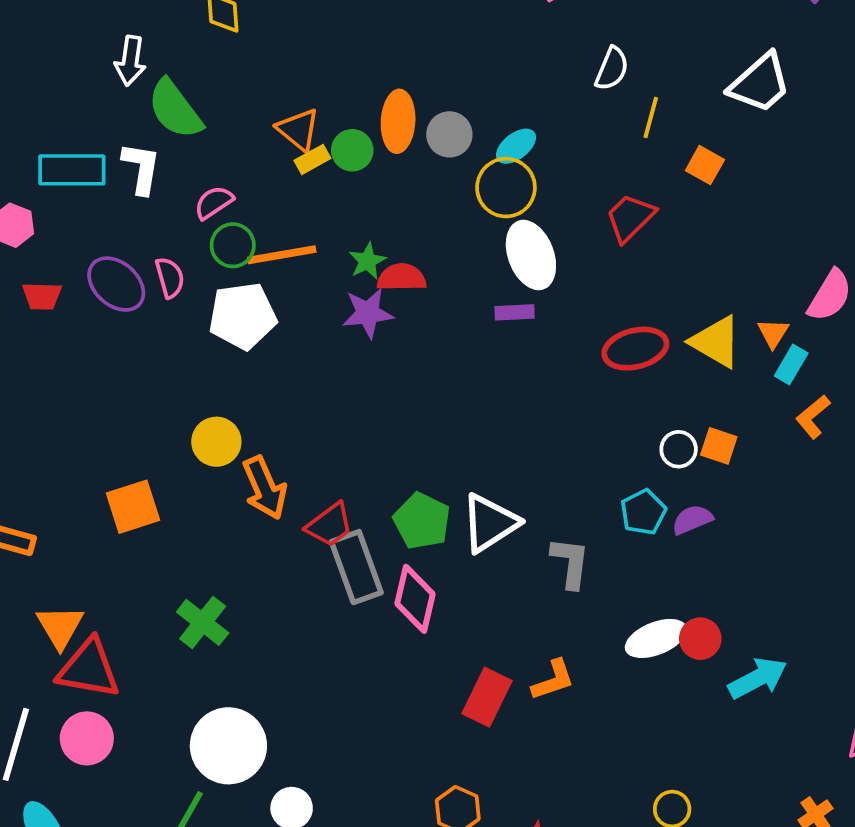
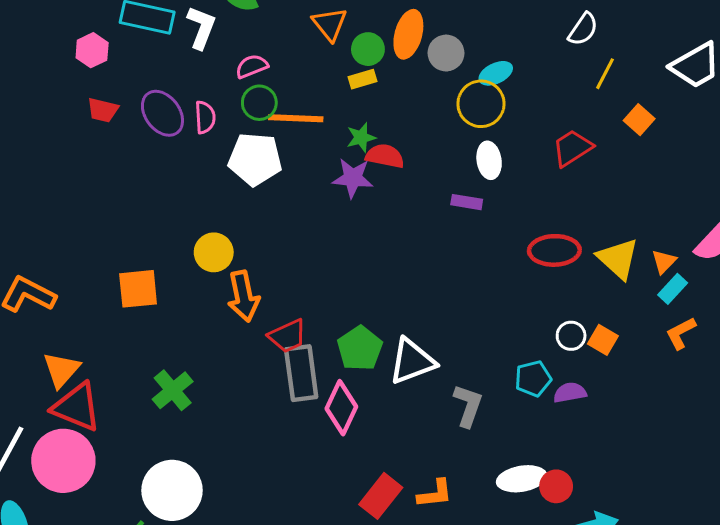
yellow rectangle: (312, 159) -> (363, 79), moved
white ellipse: (531, 255) -> (489, 160), size x0.7
pink circle: (87, 738) -> (63, 461), size x1.5

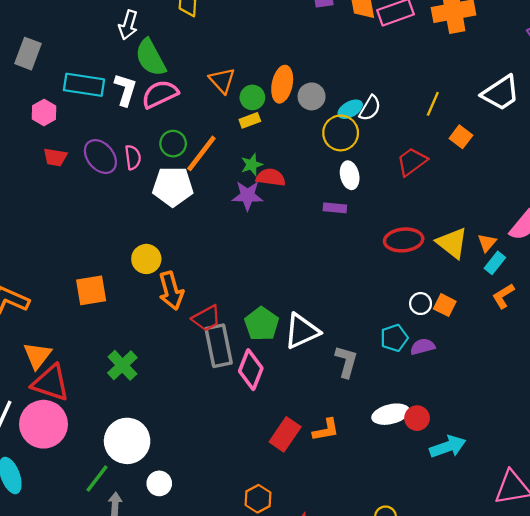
white semicircle: (583, 29) -> (370, 108), moved
pink semicircle: (252, 66) -> (160, 94), moved, size x1.5
orange line: (296, 118) -> (201, 153), turned -51

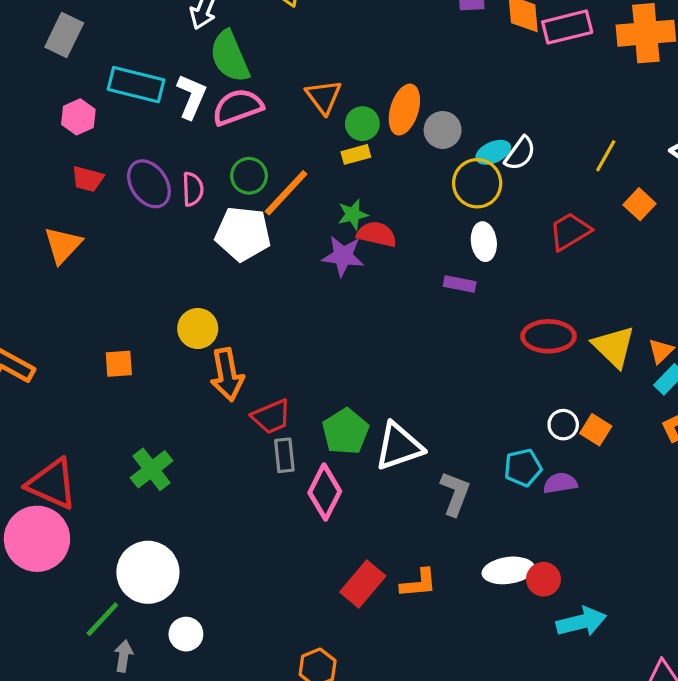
orange square: (91, 290) -> (119, 364), size x0.7
gray rectangle: (219, 346) -> (284, 455), size x0.6
orange triangle: (37, 355) -> (63, 245), moved

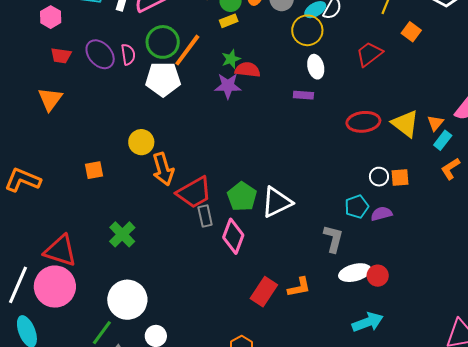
green circle: (249, 176) -> (163, 42), size x1.4
red trapezoid: (271, 417) -> (194, 192), size x1.4
orange square: (596, 430) -> (400, 177), turned -30
gray L-shape: (455, 494) -> (333, 239), moved
cyan arrow: (581, 622) -> (368, 322), moved

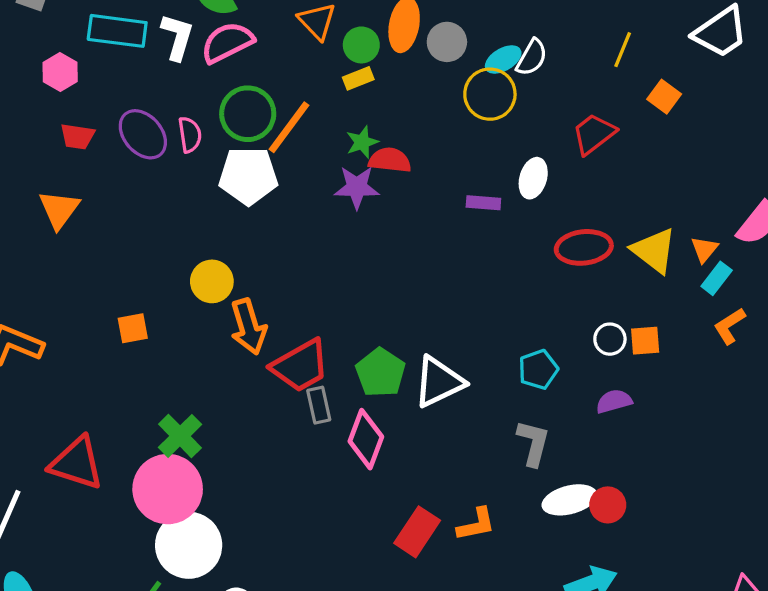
white ellipse: (316, 67) -> (533, 178), moved, turned 30
cyan pentagon: (357, 207) -> (538, 369), moved
pink circle: (55, 287) -> (168, 489), moved

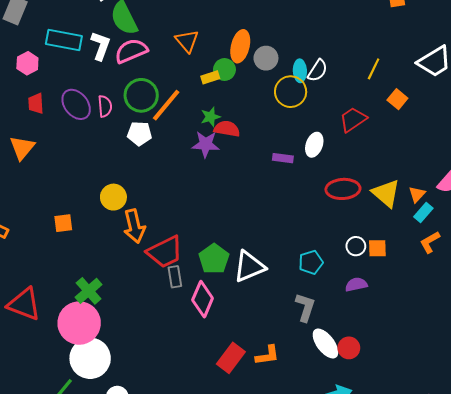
green circle: (361, 45) -> (224, 70), moved
cyan ellipse: (503, 59) -> (300, 71), turned -65
red trapezoid: (77, 136) -> (36, 103), turned 75
white pentagon: (248, 176) -> (139, 133), size x0.7
white ellipse: (569, 500) -> (325, 343), turned 64

